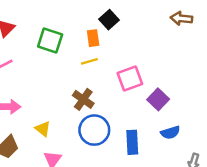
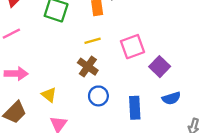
yellow line: (89, 61) -> (93, 41), moved
blue circle: (94, 130) -> (98, 96), size x0.7

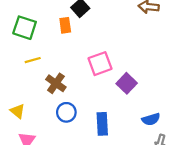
yellow line: (93, 41) -> (33, 60), moved
blue semicircle: (171, 98) -> (151, 119), moved

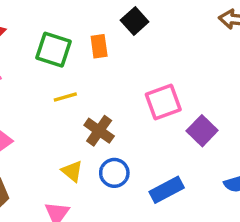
orange rectangle: (65, 25) -> (99, 46), moved
yellow triangle: (18, 111) -> (72, 171), moved
blue rectangle: (102, 124) -> (167, 190), turned 65

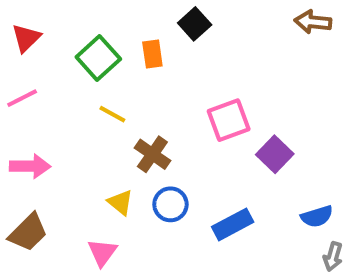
green square: (54, 50) -> (98, 58), turned 30
yellow line: (65, 97) -> (112, 114), turned 45

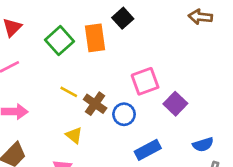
orange rectangle: (152, 54) -> (95, 38), size x1.5
yellow line: (112, 114) -> (69, 92), moved
blue circle: (170, 204) -> (124, 114), moved

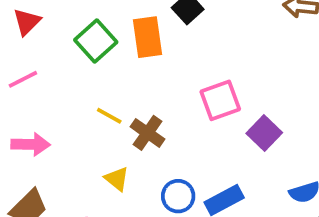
blue circle: (124, 114) -> (178, 196), moved

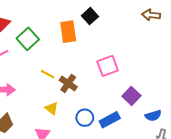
green square: (96, 41) -> (28, 39), moved
purple square: (264, 133) -> (131, 96), moved

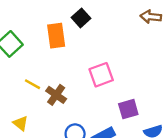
purple square: (131, 96) -> (128, 109), turned 30
yellow triangle: (52, 108) -> (21, 123), moved

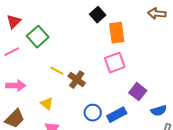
orange rectangle: (56, 36) -> (117, 33), moved
purple square: (128, 109) -> (138, 92), turned -36

